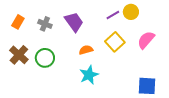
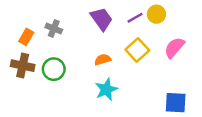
orange rectangle: (18, 22) -> (26, 37), moved
purple trapezoid: (74, 22) -> (102, 19), moved
brown cross: (19, 55) -> (23, 66), turned -30

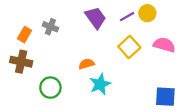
pink semicircle: (174, 48) -> (164, 45), turned 65
orange semicircle: (103, 60) -> (86, 64), moved
green circle: (54, 69) -> (50, 88), moved

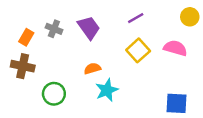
yellow circle: (147, 13) -> (190, 17), moved
purple trapezoid: (95, 18) -> (89, 28), moved

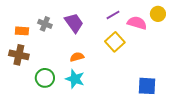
orange rectangle: (26, 37) -> (22, 31), turned 64
pink semicircle: (175, 48) -> (137, 23), moved
cyan star: (107, 90) -> (75, 79), moved, turned -30

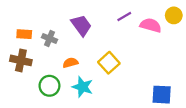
gray cross: (45, 24) -> (49, 38), moved
yellow square: (115, 42) -> (109, 63), moved
orange semicircle: (77, 57) -> (70, 63), moved

